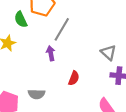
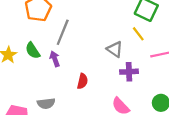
green semicircle: (21, 19) -> (33, 51), moved

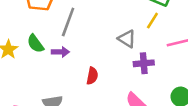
yellow line: (138, 34) -> (152, 21), turned 72
purple arrow: (55, 59) -> (60, 52), turned 112

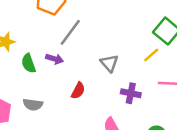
gray triangle: (127, 39) -> (109, 63), moved
green semicircle: (35, 44) -> (28, 63), moved

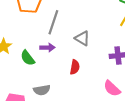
gray triangle: (109, 63) -> (82, 38), moved

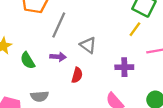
purple arrow: (47, 48) -> (58, 57), moved

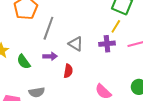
purple cross: (124, 67) -> (107, 44), moved

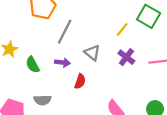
yellow line: (116, 26) -> (122, 30), moved
purple cross: (107, 44) -> (126, 57), turned 35

